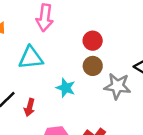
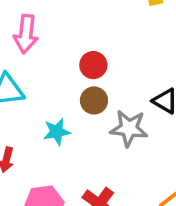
cyan star: (66, 88) -> (57, 132), turned -30

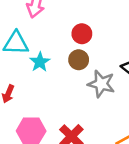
cyan star: (57, 132) -> (40, 62), moved, turned -30

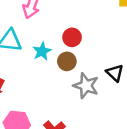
cyan star: (40, 62) -> (42, 51), moved

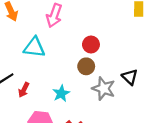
cyan star: (42, 51) -> (61, 93), moved

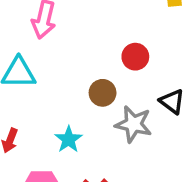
red circle: (91, 45) -> (135, 57), moved

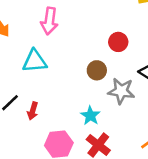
cyan star: (69, 139) -> (90, 116), moved

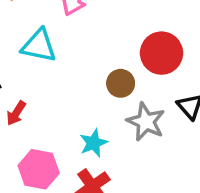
red circle: (118, 42) -> (162, 53), size x1.5

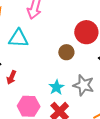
gray star: (146, 122) -> (83, 85), moved

